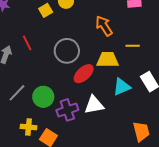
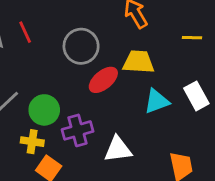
yellow line: (133, 46) -> (192, 38), moved
white triangle: (94, 105) -> (118, 149), moved
yellow cross: (29, 127) -> (32, 142), moved

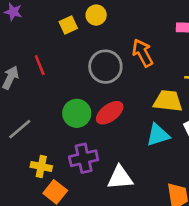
gray circle: (81, 46) -> (105, 67), moved
yellow trapezoid: (138, 62) -> (168, 101), moved
green circle: (44, 110) -> (77, 113), moved

